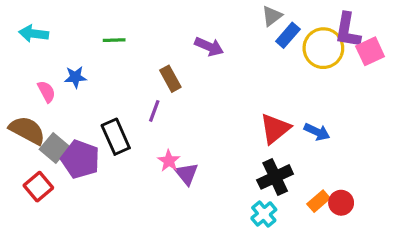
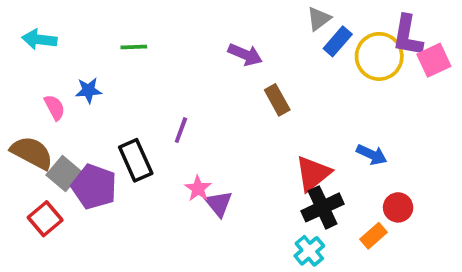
brown rectangle: (170, 79) -> (277, 100), moved
red triangle: (275, 129) -> (313, 173), moved
red circle: (341, 203) -> (398, 207), moved

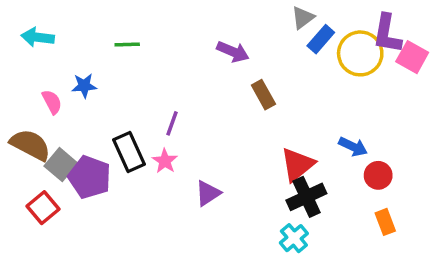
pink square: (434, 60) -> (412, 57), turned -36
pink star: (198, 189) -> (165, 161), moved
purple triangle: (219, 204) -> (208, 193), turned 36
red circle: (398, 207) -> (378, 175), moved
orange rectangle: (374, 236) -> (385, 222), moved, turned -70

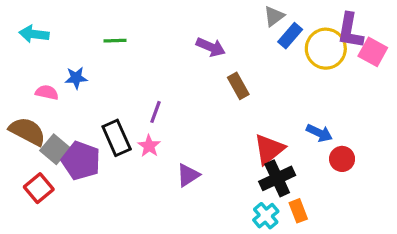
pink semicircle: (52, 102) -> (47, 92), turned -50
orange rectangle: (385, 222) -> (298, 211), moved

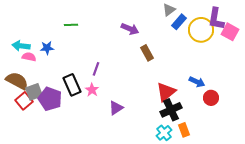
cyan arrow: (34, 34) -> (21, 46), moved
gray square: (55, 149) -> (34, 92), turned 30
red square: (39, 188) -> (24, 101), moved

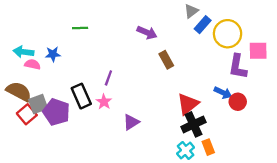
purple L-shape: (216, 19) -> (238, 67), moved
pink square: (230, 32) -> (258, 51), moved, turned -30
red circle: (211, 98) -> (238, 102), moved

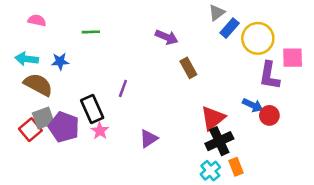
pink semicircle: (32, 64) -> (37, 20), moved
brown semicircle: (19, 92) -> (38, 85), moved
pink star: (104, 102) -> (100, 131), moved

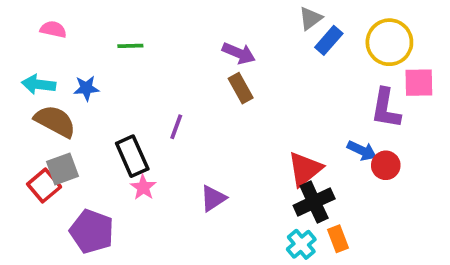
yellow circle: (258, 38) -> (389, 42), moved
brown rectangle: (188, 68) -> (241, 88), moved
purple pentagon: (64, 127) -> (92, 231), moved

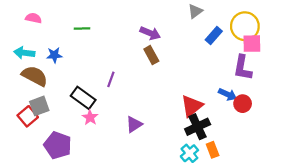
blue rectangle: (329, 40) -> (214, 35), moved
pink square: (419, 83) -> (252, 44), moved
black rectangle: (132, 156) -> (83, 98), turned -30

